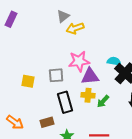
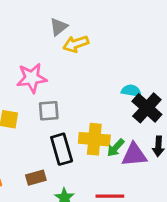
pink star: (79, 61) -> (32, 78), moved
purple triangle: (90, 76) -> (134, 155), moved
yellow cross: (88, 95) -> (94, 139), size x1.5

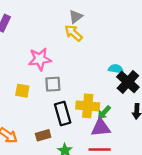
gray triangle: (59, 27) -> (76, 17), moved
yellow arrow: (76, 44) -> (74, 33), turned 60
purple triangle: (134, 155) -> (101, 128), moved

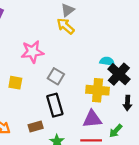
gray square: (53, 84) -> (56, 76), moved, turned 35
yellow cross: (88, 106) -> (98, 90), moved
green arrow: (104, 112) -> (116, 131), moved

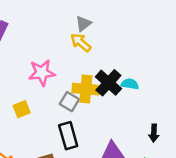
black cross: (119, 74) -> (108, 83), moved
yellow square: (15, 83) -> (22, 109), turned -32
yellow cross: (98, 90) -> (86, 89), moved

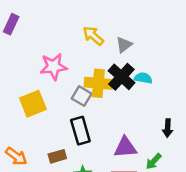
gray triangle: (83, 24) -> (124, 45), moved
yellow square: (22, 109) -> (33, 104), size x1.5

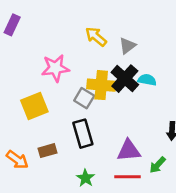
brown rectangle: (57, 156) -> (47, 151), moved

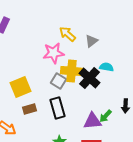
pink star: (55, 68) -> (53, 53), moved
black cross: (125, 79) -> (89, 78), moved
brown rectangle: (47, 151) -> (29, 109), moved
green arrow: (158, 165) -> (105, 116), moved

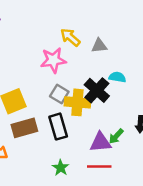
gray triangle: (91, 41) -> (99, 46), turned 32
yellow cross: (71, 71) -> (77, 102), moved
brown rectangle: (29, 109) -> (24, 128), size x1.5

